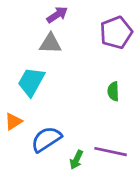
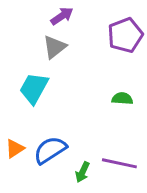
gray triangle: (50, 43) -> (55, 47), turned -40
green semicircle: (113, 91) -> (122, 98), turned 96
orange triangle: (13, 121) -> (15, 149), moved

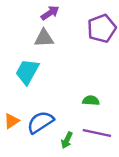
gray triangle: (55, 47) -> (44, 38), turned 35
green semicircle: (122, 98) -> (91, 101), moved

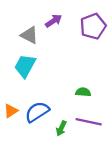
purple arrow: (50, 13) -> (54, 21), moved
gray triangle: (44, 38) -> (29, 35), moved, turned 30

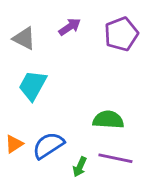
gray triangle: (29, 35) -> (24, 38), moved
green semicircle: (83, 92) -> (108, 120), size x1.5

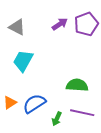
purple arrow: (70, 27) -> (60, 24), moved

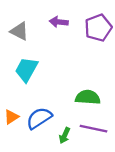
purple arrow: (60, 24) -> (59, 22), moved, turned -140

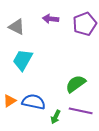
green semicircle: (88, 97) -> (76, 84), turned -40
blue semicircle: (39, 118) -> (34, 102), turned 45

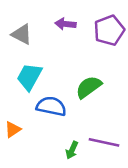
green semicircle: (76, 84) -> (89, 87), moved
blue semicircle: (34, 102) -> (51, 106), moved

